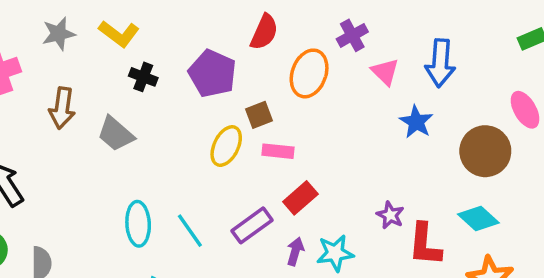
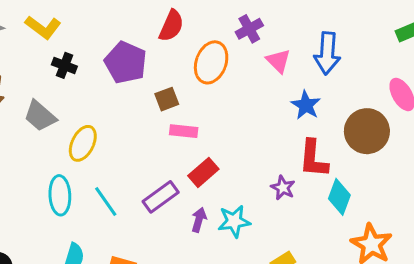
yellow ellipse: (226, 146) -> (83, 143), moved
cyan diamond: (478, 219) -> (339, 197), moved, turned 68
red L-shape: (425, 244) -> (313, 159), moved

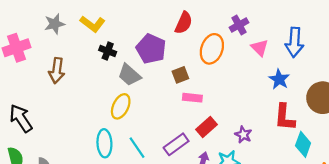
gray trapezoid: (40, 116) -> (129, 75), moved
purple star: (283, 188) -> (243, 135), moved

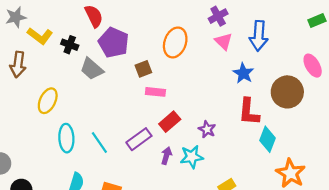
red semicircle: (184, 23) -> (94, 16), moved, turned -50
yellow L-shape: (92, 24) -> (40, 36), moved
purple cross: (239, 25) -> (218, 16), moved
yellow ellipse: (121, 106) -> (48, 101), moved

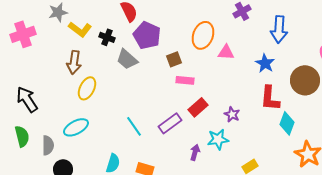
pink triangle: (224, 41) -> (226, 52), moved, turned -42
brown arrow: (18, 64) -> (74, 62), moved
cyan ellipse: (66, 138) -> (76, 127), moved, turned 65
purple arrow: (166, 156) -> (195, 152), moved

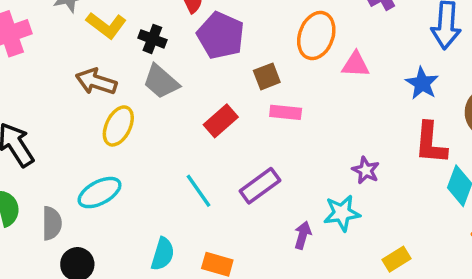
gray trapezoid: (127, 59) -> (161, 82), moved
brown arrow: (74, 62) -> (96, 82), turned 100
red rectangle: (198, 107) -> (221, 121), moved

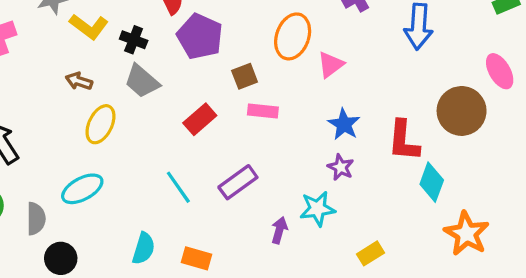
pink triangle: (356, 65) -> (331, 65), turned -40
brown arrow: (96, 82) -> (79, 81), size x0.7
blue star: (422, 83) -> (344, 124), moved

